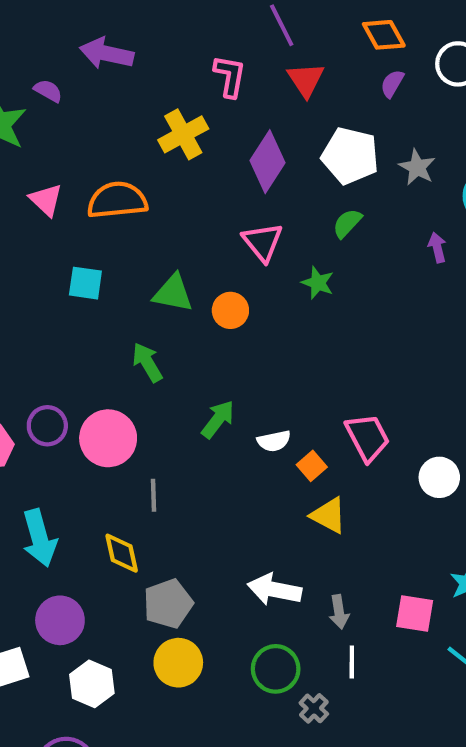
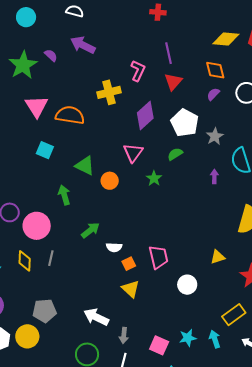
pink triangle: (46, 200) -> (37, 106), size x1.4
yellow diamond: (122, 553) -> (25, 261), moved
yellow circle: (178, 663) -> (27, 336), moved

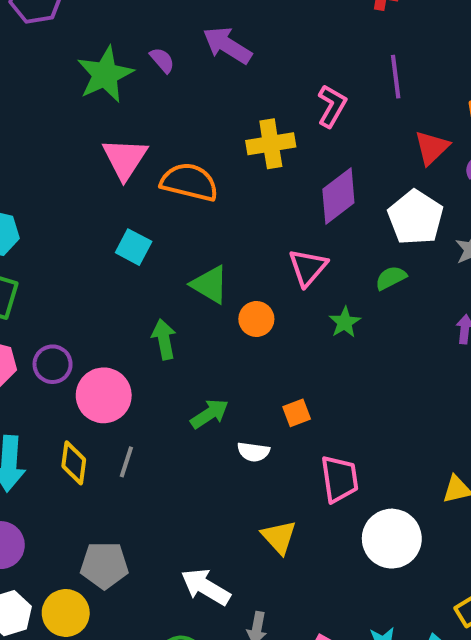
red triangle: (173, 82) -> (432, 148), moved
orange square: (129, 264) -> (297, 413), moved
white circle: (187, 285) -> (392, 539), size x1.5

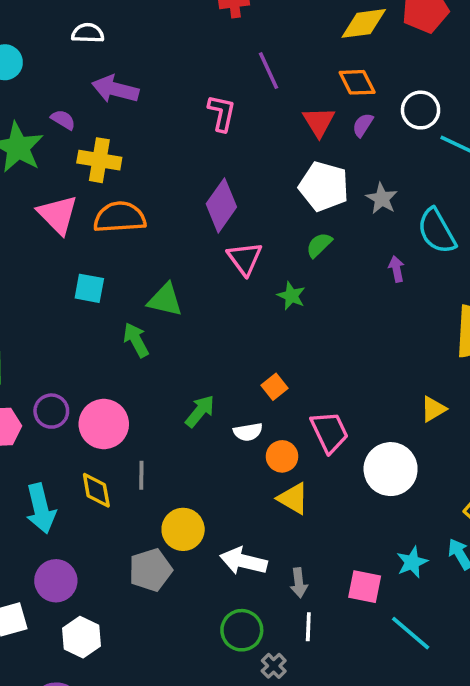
yellow cross: (271, 144) -> (99, 160), moved, turned 36
purple diamond: (338, 196) -> (221, 205), moved
orange circle: (256, 319) -> (282, 456), moved
green arrow: (164, 339) -> (136, 340), moved
yellow circle: (66, 613) -> (183, 529), moved

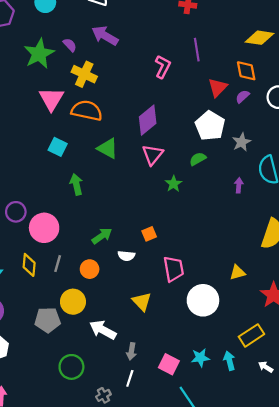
green triangle: (165, 300) -> (108, 148), moved
orange circle: (282, 456) -> (90, 269), moved
green circle: (242, 630) -> (71, 367), moved

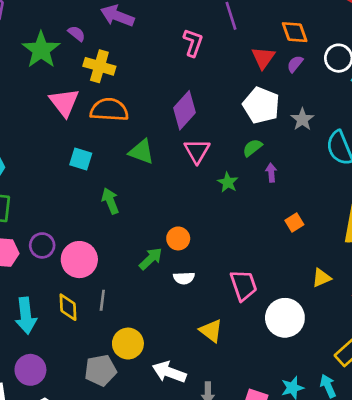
purple arrow: (239, 185) -> (271, 173), moved
orange square: (149, 234) -> (294, 223), moved
orange circle: (90, 269) -> (178, 238), moved

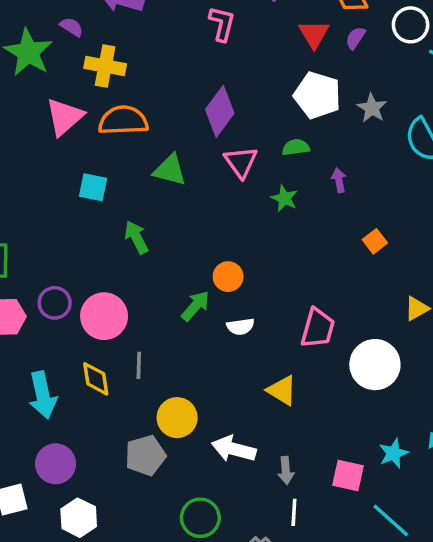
pink triangle: (64, 102) -> (65, 117), turned 32
green semicircle: (252, 148) -> (296, 147), moved, turned 36
pink trapezoid: (244, 285) -> (318, 328), turned 40

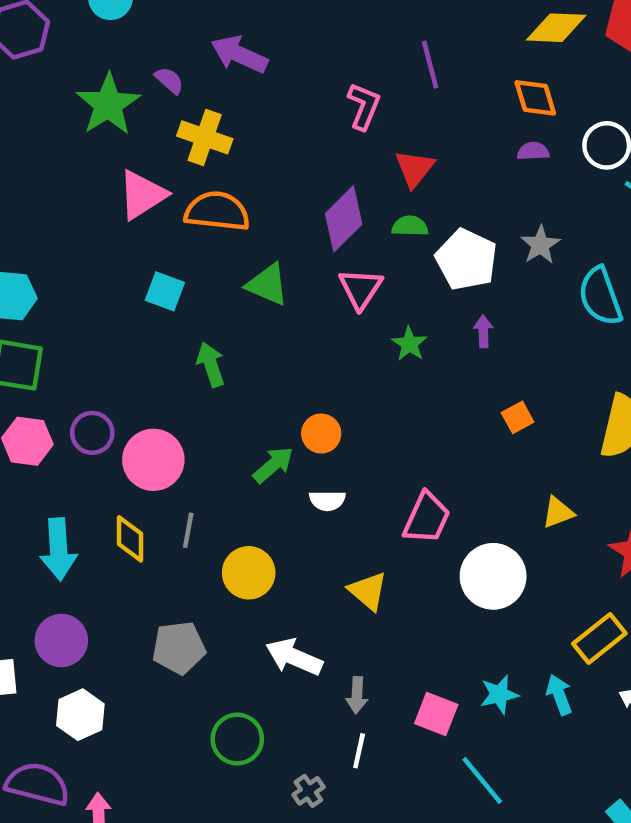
red triangle: (314, 34) -> (415, 168), moved
purple semicircle: (355, 38) -> (533, 151), turned 45
white pentagon: (317, 95) -> (466, 260), moved
green semicircle: (296, 147) -> (410, 226), moved
yellow circle: (177, 418) -> (249, 573), moved

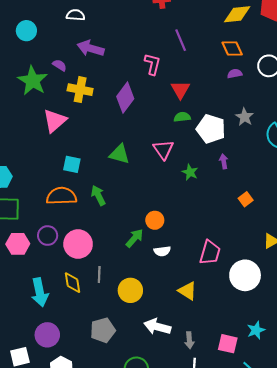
orange semicircle: (217, 211) -> (61, 196), moved
purple diamond: (344, 219) -> (125, 98), moved

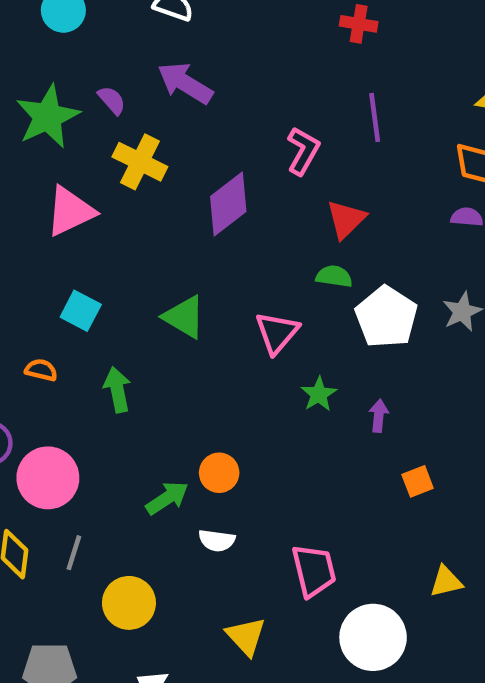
purple arrow: (224, 161) -> (379, 416), moved
orange semicircle: (61, 196) -> (41, 370), size x0.5
pink trapezoid: (210, 253) -> (314, 571), turned -45

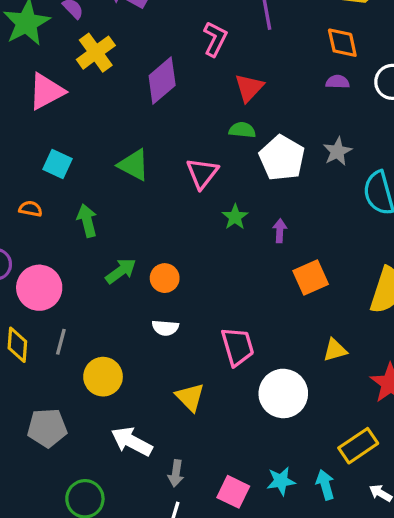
yellow cross: (140, 162) -> (96, 53), turned 30
orange square: (418, 481) -> (311, 277), size x1.5
green arrow: (167, 498) -> (121, 271), moved

